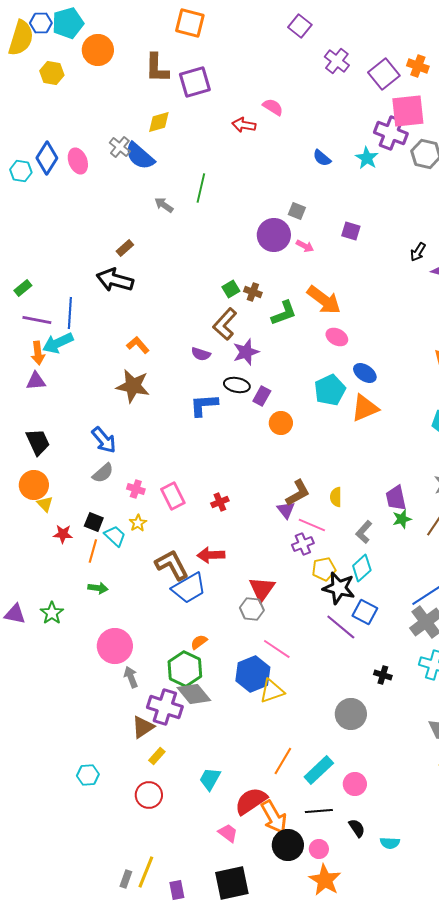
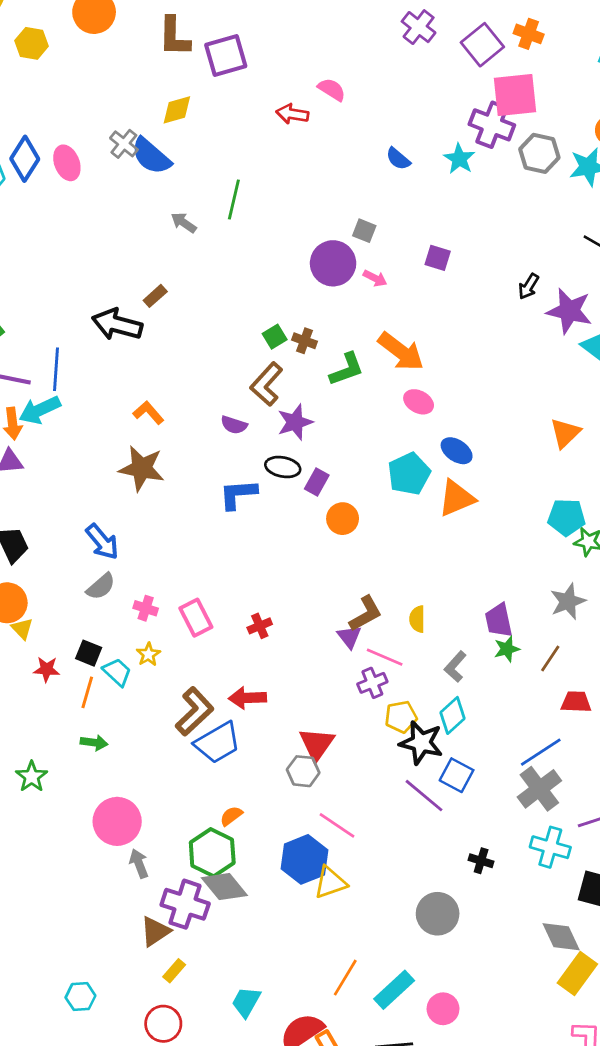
brown rectangle: (125, 248) -> (155, 296), moved
brown L-shape: (172, 565) -> (195, 711), turned 75

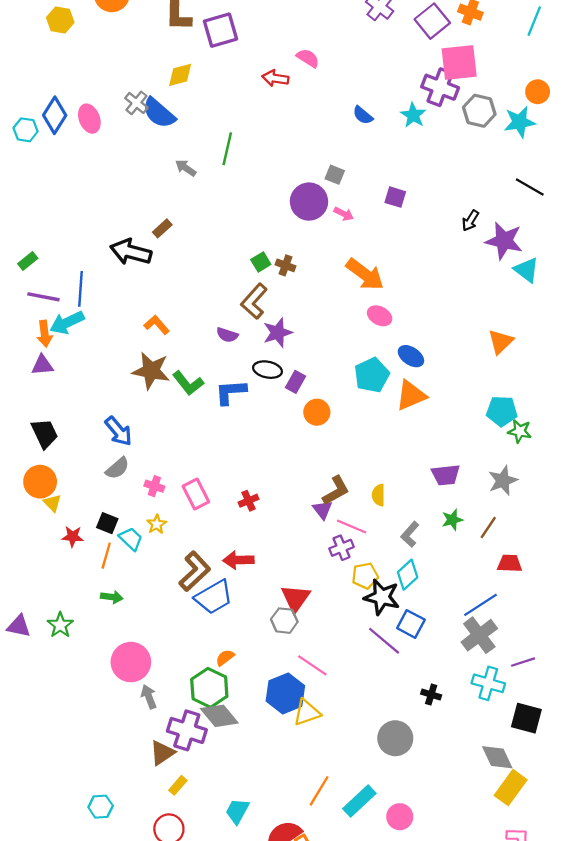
green L-shape: (347, 369) -> (188, 383), moved, turned 72
purple trapezoid: (499, 620) -> (446, 475), moved, turned -84

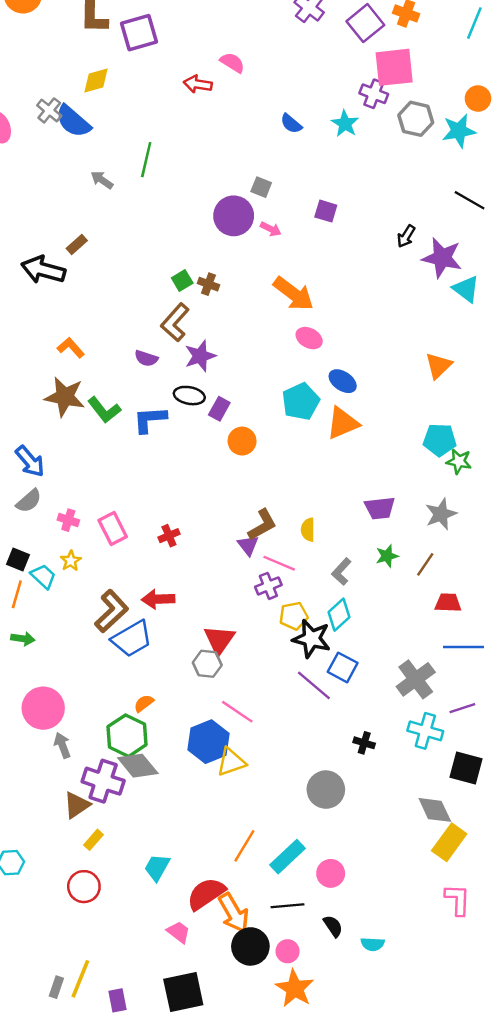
purple cross: (440, 87) -> (374, 94), size x0.7
blue line: (480, 605) -> (464, 647), moved, turned 33

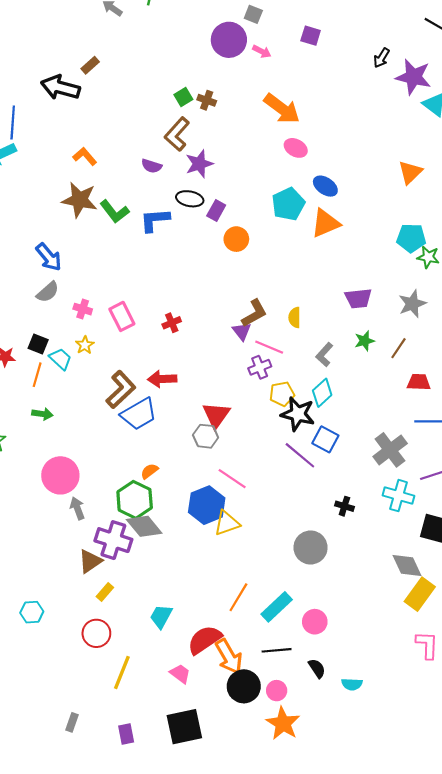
yellow line: (80, 979) -> (122, 673), moved

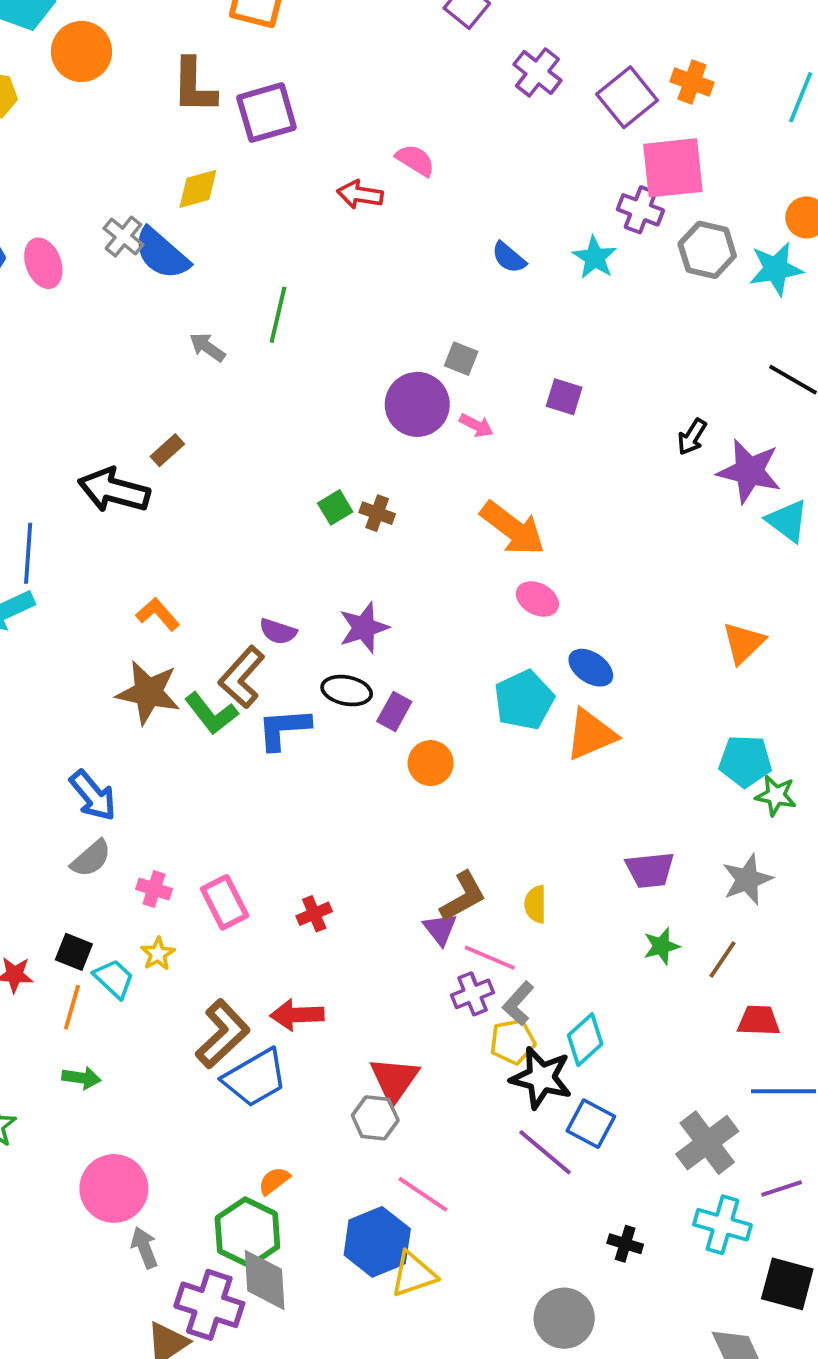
brown L-shape: (177, 134) -> (242, 677), moved
gray L-shape: (324, 355) -> (518, 1003), moved
gray diamond: (144, 526) -> (265, 1280), turned 36

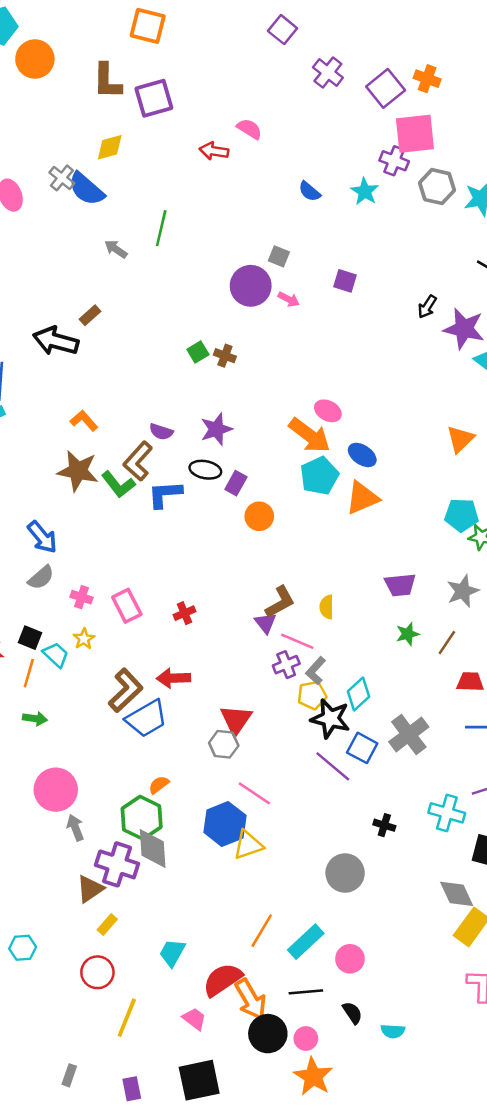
orange arrow: (513, 528) -> (310, 435), moved
gray cross: (707, 1143) -> (409, 734), moved

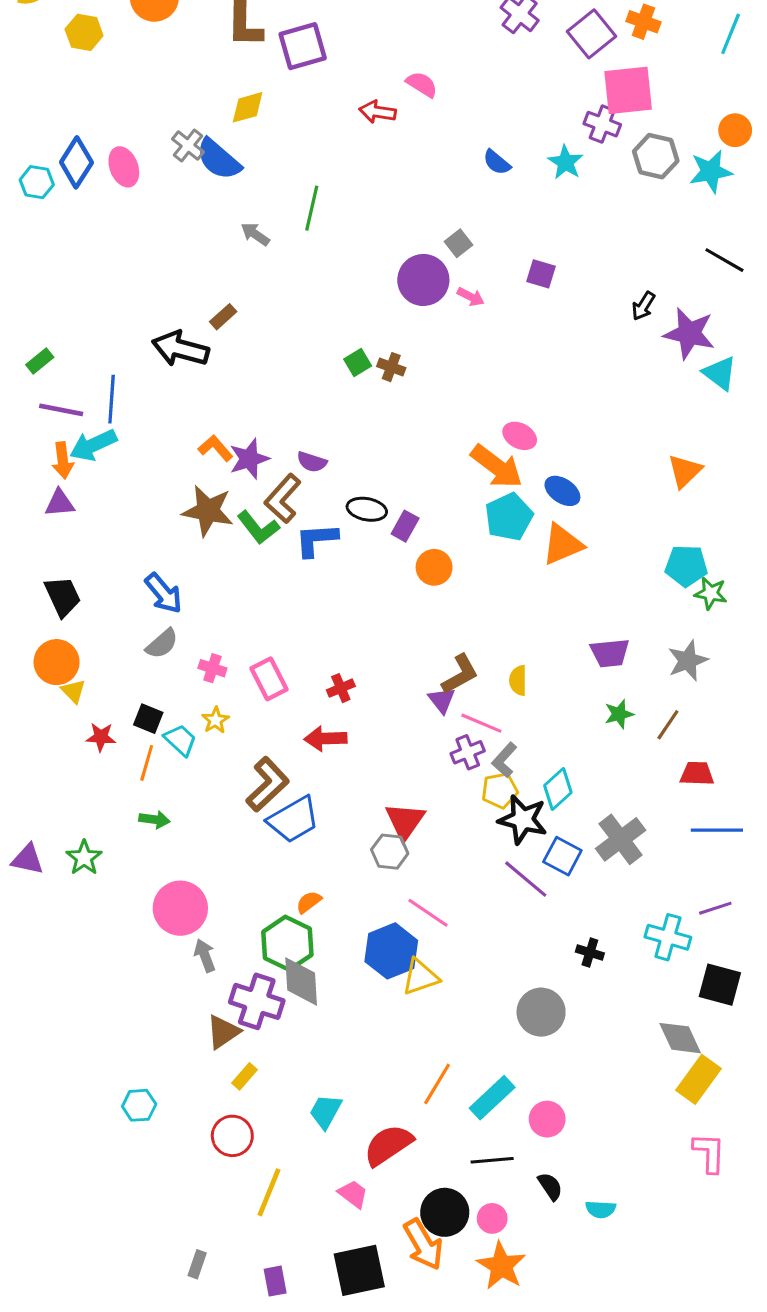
gray square: (279, 256) -> (459, 243), turned 30
purple star: (216, 429) -> (249, 459), moved
red arrow: (173, 678) -> (326, 739), moved
orange arrow: (251, 999) -> (423, 1244), moved

